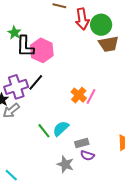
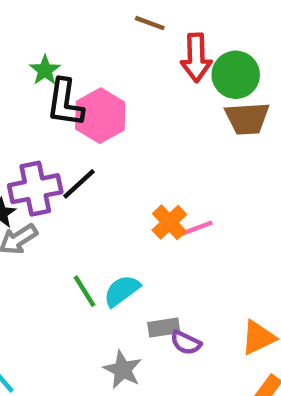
pink line: (91, 97) -> (196, 229), turned 35
purple semicircle: (87, 155) -> (186, 343), moved

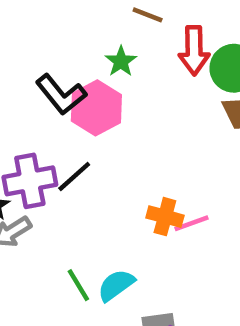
green star: (45, 70) -> (121, 61), moved
black L-shape: (65, 103) -> (61, 95), turned -48
orange cross: (169, 222) -> (165, 217), turned -32

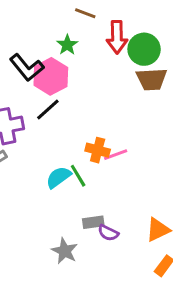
black line: (74, 177) -> (48, 110), moved
green line: (78, 285) -> (78, 176), moved
cyan semicircle: (116, 285) -> (58, 177), moved

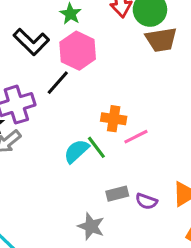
pink hexagon: (51, 76) -> (78, 51), moved
pink line: (116, 155) -> (136, 137), moved
purple semicircle: (108, 233) -> (146, 201), moved

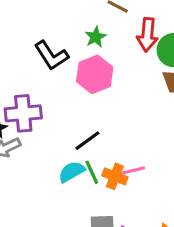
black line: (58, 83) -> (87, 141), moved
orange cross: (114, 119) -> (115, 176), moved

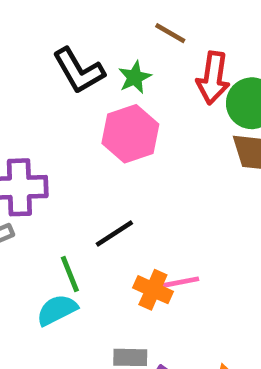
black L-shape: (51, 56) -> (79, 71), moved
cyan semicircle: (72, 172) -> (57, 310), moved
green line: (92, 172) -> (70, 274), moved

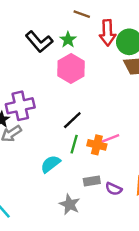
green line: (70, 274) -> (74, 144), moved, turned 48

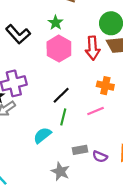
red arrow: (107, 33) -> (93, 48), moved
black L-shape: (39, 42) -> (18, 34), moved
orange cross: (97, 145) -> (105, 86), moved

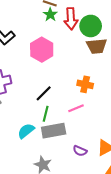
green star: (56, 23) -> (50, 15), moved
red arrow: (93, 48) -> (71, 19), moved
gray rectangle: (80, 150) -> (54, 131), moved, size x1.6

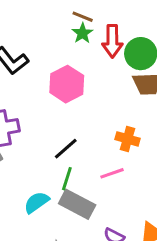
gray rectangle: (54, 131) -> (77, 204), turned 35

